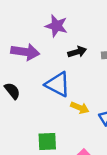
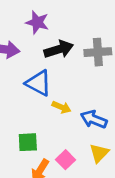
black arrow: (77, 52) -> (59, 49), size x1.5

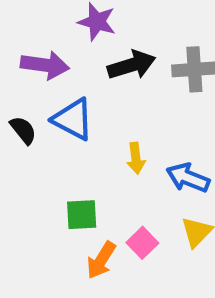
blue triangle: (39, 83) -> (73, 119), moved
yellow arrow: (61, 107) -> (136, 158), turned 60

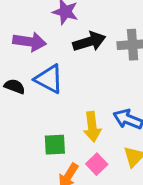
black semicircle: (23, 130) -> (15, 86), turned -30
yellow arrow: (136, 158) -> (92, 127), moved, size x1.4

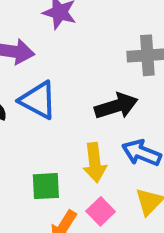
black arrow: (89, 42) -> (116, 106), moved

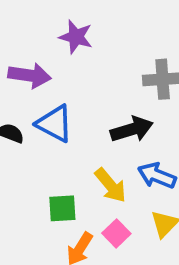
yellow arrow: (95, 163) -> (111, 185), turned -33

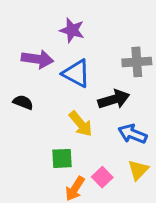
blue triangle: (55, 124) -> (76, 73), moved
yellow arrow: (111, 185) -> (81, 124), moved

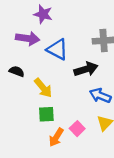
purple star: (72, 30) -> (43, 14), moved
yellow arrow: (81, 124) -> (43, 88), moved

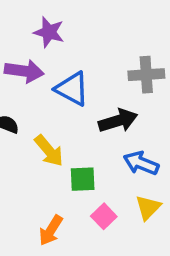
green square: (46, 114) -> (83, 179), moved
orange arrow: (56, 137) -> (51, 230), moved

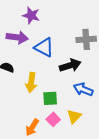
yellow arrow: (49, 151) -> (31, 82), turned 48
yellow triangle: (148, 207) -> (74, 116), moved
pink square: (104, 216) -> (53, 119), moved

